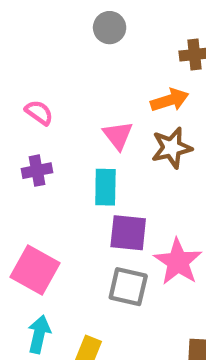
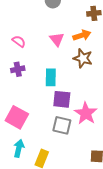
pink triangle: (118, 135) -> (57, 39), moved
brown star: (172, 148) -> (83, 58), turned 30

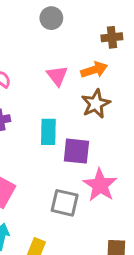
brown star: (83, 58) -> (96, 104), turned 30
purple square: (62, 99) -> (76, 151), moved

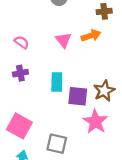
brown star: (96, 104) -> (104, 91), moved
gray square: (65, 203) -> (57, 144), moved

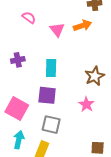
pink semicircle: (22, 42) -> (29, 17), moved
purple square: (78, 96) -> (47, 95), moved
pink star: (95, 122) -> (86, 104), size x0.7

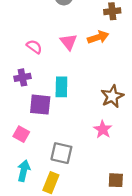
pink semicircle: (29, 17) -> (34, 47), moved
purple square: (47, 95) -> (40, 105), moved
pink square: (17, 108) -> (21, 134), size x0.6

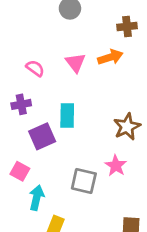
purple square: (40, 105) -> (42, 136), turned -30
gray square: (61, 153) -> (84, 181), moved
cyan arrow: (24, 171) -> (37, 198), moved

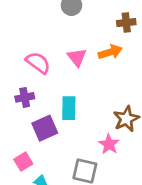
pink semicircle: (35, 68) -> (38, 63), size x1.4
pink star: (116, 166) -> (109, 144), moved
pink square: (20, 171) -> (23, 162), turned 30

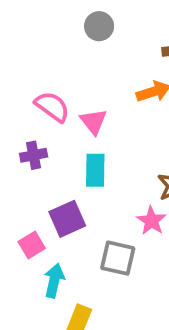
pink triangle: (77, 57) -> (93, 122), moved
purple square: (45, 128) -> (67, 219), moved

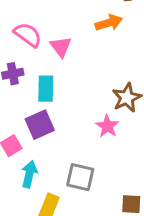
cyan rectangle: (95, 170) -> (46, 89), moved
gray square: (118, 258) -> (80, 177), moved

